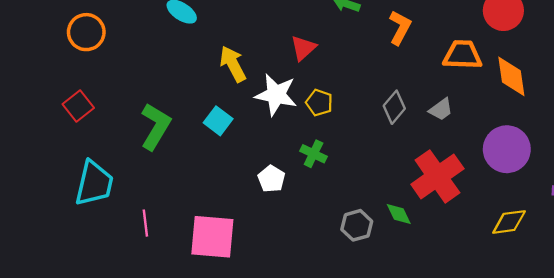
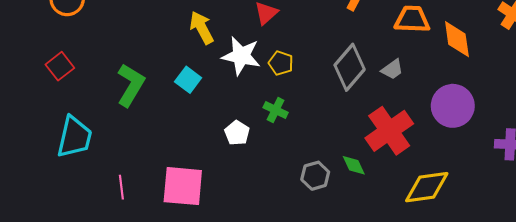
gray diamond: (394, 107) -> (350, 67), size x1.5
yellow diamond: (509, 222) -> (427, 187), moved, size x1.4
pink line: (145, 223) -> (121, 187), moved

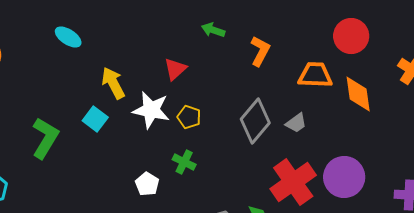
cyan square: (188, 80) -> (95, 119), moved
purple circle: (453, 106) -> (344, 177), moved

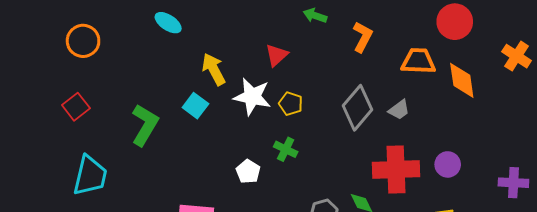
purple circle: (344, 177) -> (448, 164), size x0.6
red cross: (293, 182) -> (396, 170), turned 33

